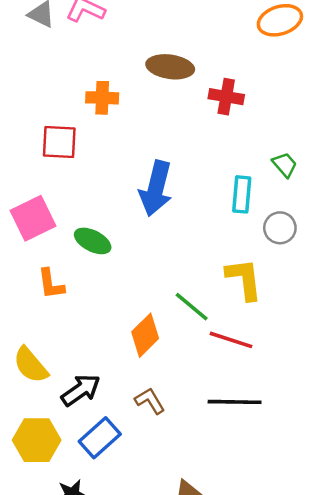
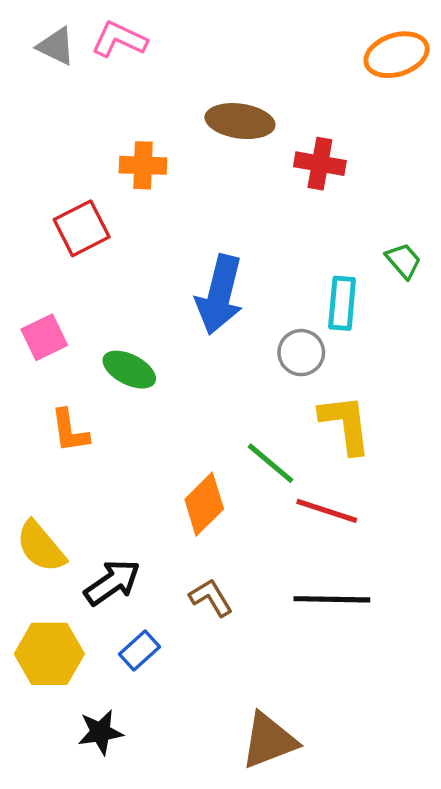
red square: (59, 142) -> (82, 228), turned -30
pink square: (33, 218) -> (44, 337), size x0.7
gray circle: (280, 228) -> (301, 353), moved
blue rectangle: (100, 438) -> (140, 650), size x0.7

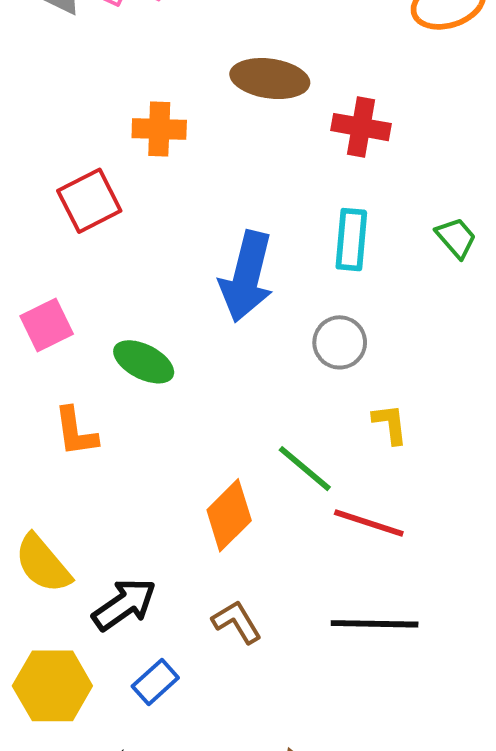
cyan rectangle: (342, 303) -> (351, 240), moved
yellow L-shape: (345, 424) -> (390, 424), size x0.6

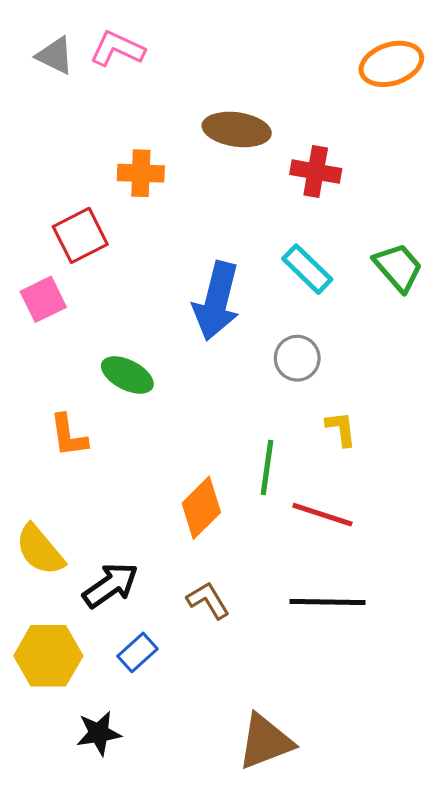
green trapezoid: (456, 238) -> (398, 267), size x1.4
cyan rectangle: (351, 240) -> (307, 269), turned -51
pink square: (47, 325) -> (43, 299), moved
green line: (305, 469) -> (267, 467), turned 58

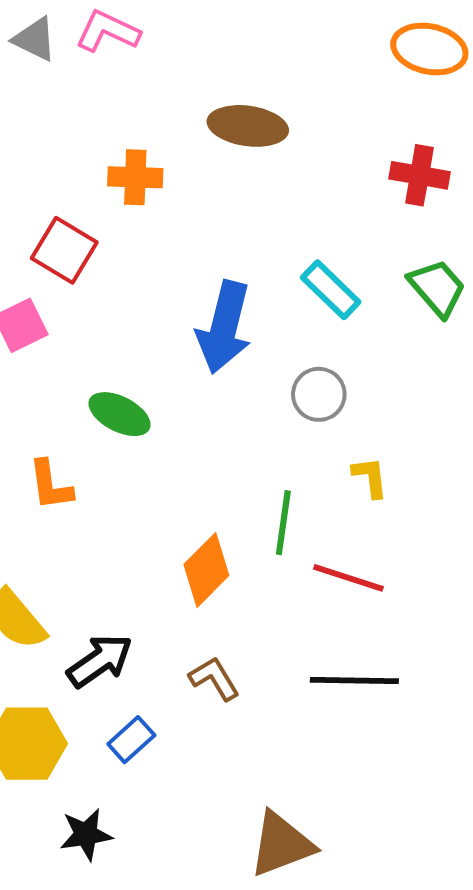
orange ellipse: (391, 64) -> (429, 49), turned 30
red cross: (316, 172) -> (419, 175), moved
red square: (80, 235) -> (64, 250), turned -32

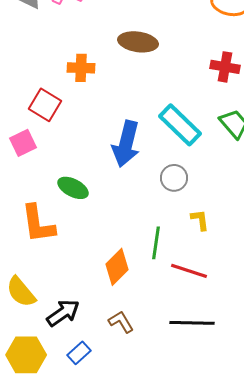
cyan rectangle: (331, 290) -> (180, 125), size x1.4
orange L-shape: (50, 485) -> (38, 224), size x1.5

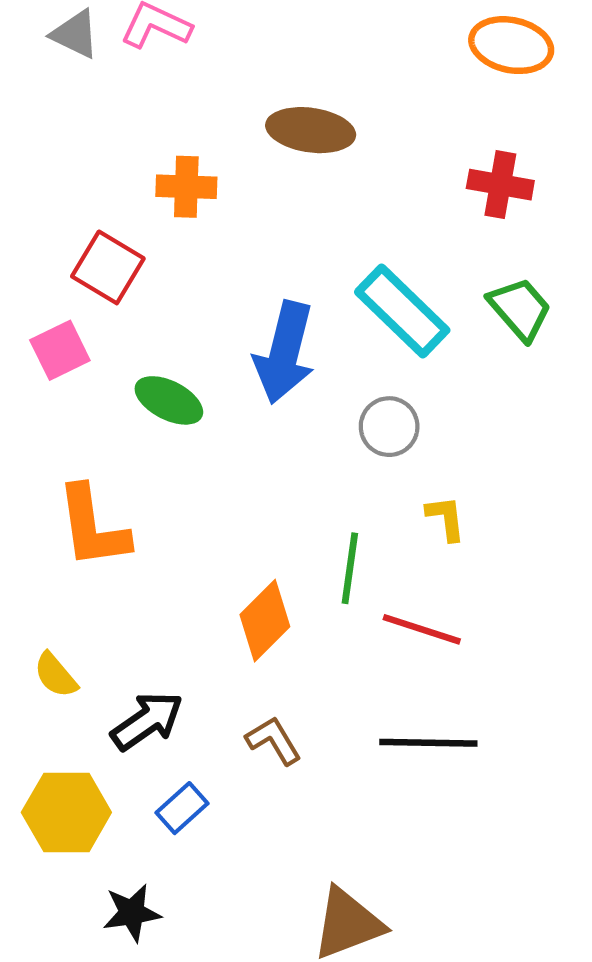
green ellipse: (73, 188) -> (169, 400), moved
yellow semicircle: (21, 292) -> (56, 675), size x0.7

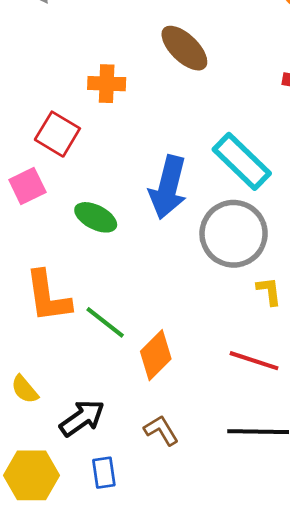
brown ellipse: (311, 130) -> (184, 48), turned 36
gray circle: (389, 427) -> (234, 234), size x1.8
green line: (350, 568) -> (105, 322), moved, turned -60
blue rectangle: (182, 808) -> (104, 473), turned -56

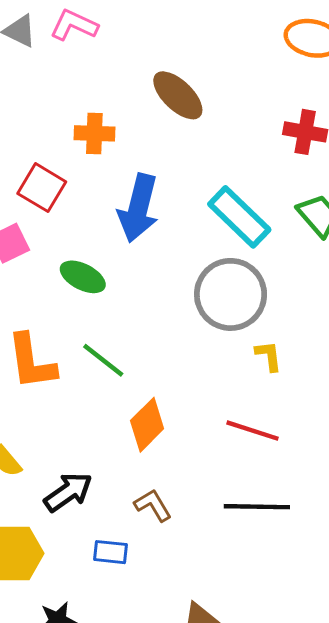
blue arrow: (168, 187) -> (138, 208), moved
green line: (105, 322) -> (103, 360), moved
blue rectangle: (104, 473) -> (111, 552), moved, turned -76

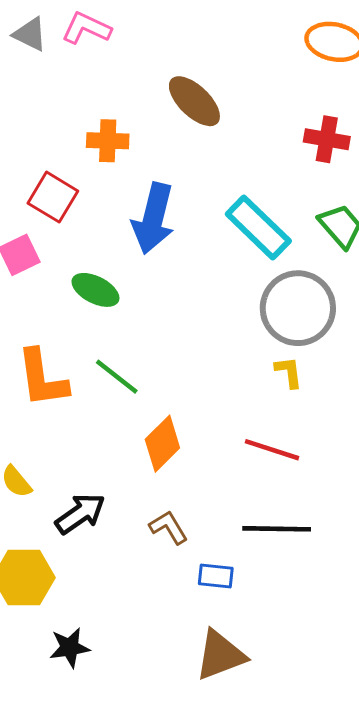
gray circle: (231, 294) -> (298, 308), moved
blue rectangle: (111, 552) -> (216, 576), moved

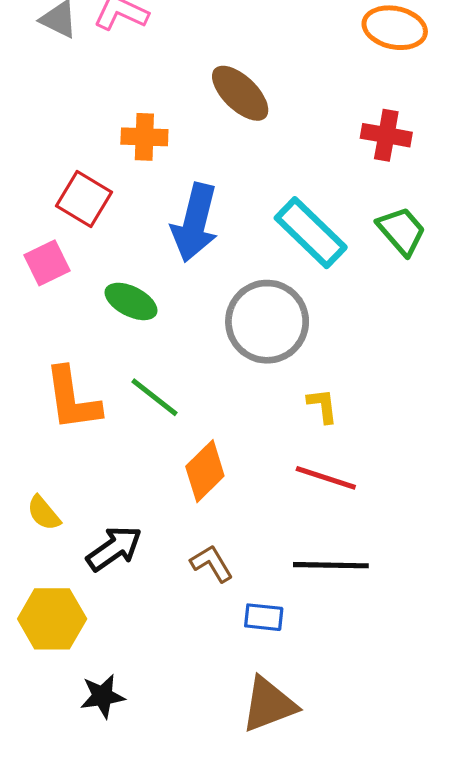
gray circle: (298, 308) -> (267, 322), moved
yellow L-shape: (289, 372) -> (322, 406), moved

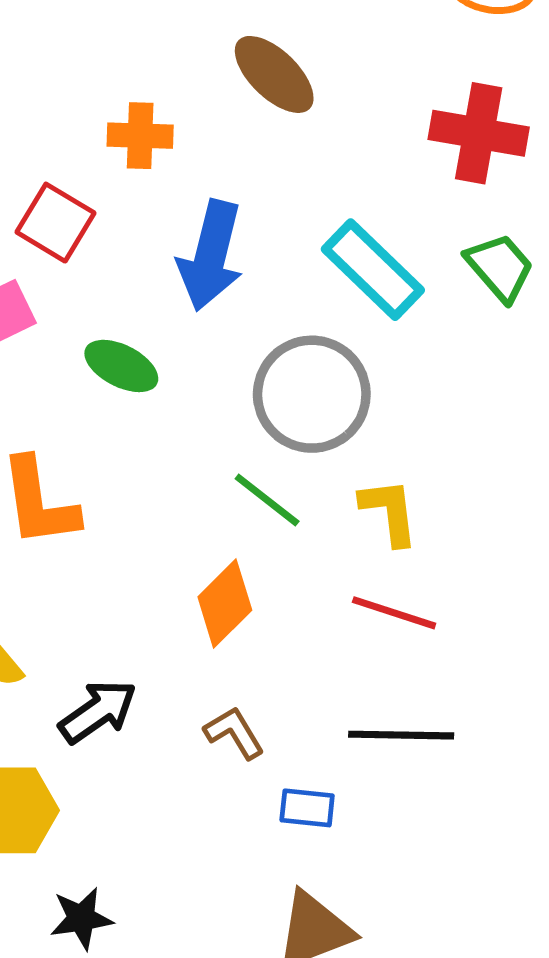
red cross: (386, 135) -> (479, 133), size x1.4
green line: (155, 397) -> (267, 500), moved
yellow L-shape: (322, 406) -> (389, 512), size x1.4

